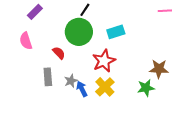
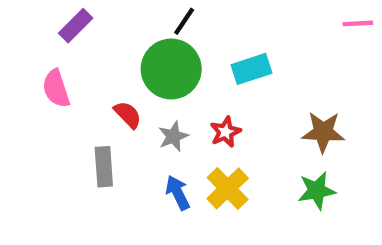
red star: (104, 61) -> (225, 132), size x0.6
brown star: (159, 69) -> (323, 132), moved
gray star: (71, 81) -> (173, 136), moved

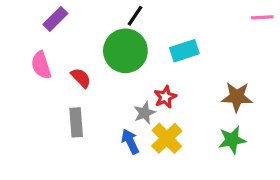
red semicircle: (128, 115) -> (81, 78), moved
gray star: (173, 136) -> (145, 113), moved

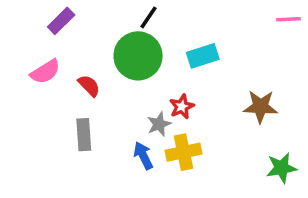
pink semicircle: (41, 65) -> (45, 72), turned -104
yellow cross: (167, 138) -> (183, 152), turned 32
green star: (232, 140) -> (281, 168), moved

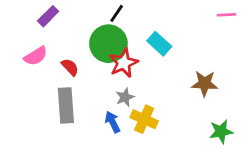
cyan rectangle: (203, 56) -> (159, 44), turned 60
red star: (182, 107) -> (124, 63), moved, size x1.5
gray rectangle: (84, 135) -> (66, 105), size x1.4
yellow cross: (183, 152) -> (144, 119), turned 36

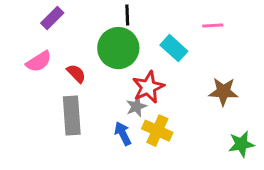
black line: (117, 13) -> (127, 15), turned -36
pink line: (227, 15) -> (213, 26), moved
red star: (124, 63) -> (148, 87), moved

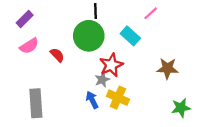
purple rectangle: (52, 18) -> (25, 19), moved
pink line: (213, 26) -> (151, 13), moved, turned -40
gray rectangle: (72, 116) -> (36, 103), moved

